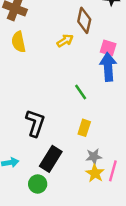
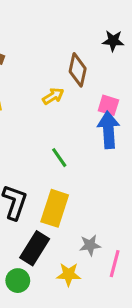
green line: (81, 92) -> (59, 158), moved
yellow rectangle: (84, 128) -> (55, 208), moved, size x1.6
yellow star: (95, 173) -> (69, 274), moved, turned -30

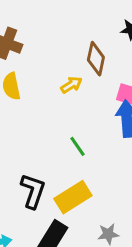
yellow rectangle: (55, 208) -> (73, 197), turned 40

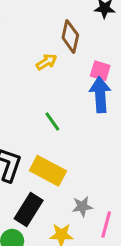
yellow rectangle: (73, 197) -> (48, 171), turned 60

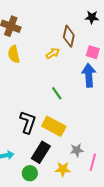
pink square: (100, 71) -> (93, 52), moved

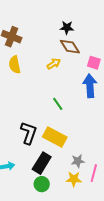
black star: (92, 17) -> (67, 28), moved
brown diamond: (69, 36) -> (70, 47), turned -45
yellow star: (63, 169) -> (74, 179), moved
green circle: (30, 173) -> (42, 184), moved

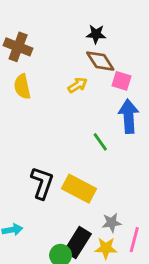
pink square: (94, 63) -> (121, 81), moved
green line: (58, 104) -> (100, 142), moved
black rectangle: (42, 163) -> (78, 243), moved

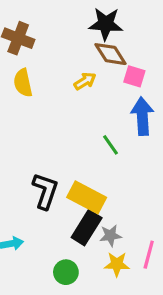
black star: (96, 34) -> (106, 24), size x1.5
gray star: (112, 223) -> (110, 236), moved
black rectangle: (78, 243) -> (87, 228), moved

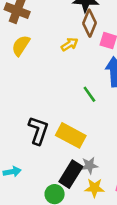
brown diamond: (110, 54) -> (89, 23), turned 55
yellow semicircle: (23, 83) -> (21, 46), turned 45
black rectangle: (87, 228) -> (71, 174), moved

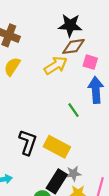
brown diamond: (89, 23) -> (73, 46), turned 60
yellow arrow: (70, 44) -> (56, 65), size x1.5

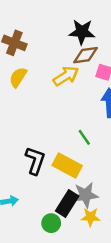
green line: (73, 110) -> (84, 137), moved
gray star: (73, 174) -> (85, 195), size x1.5

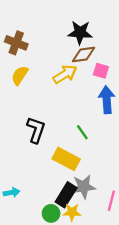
black L-shape: (35, 161) -> (36, 130), moved
yellow star: (90, 217) -> (72, 212), moved

